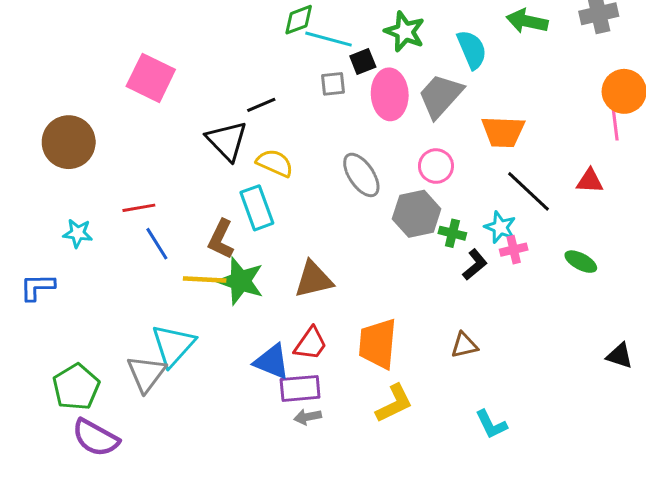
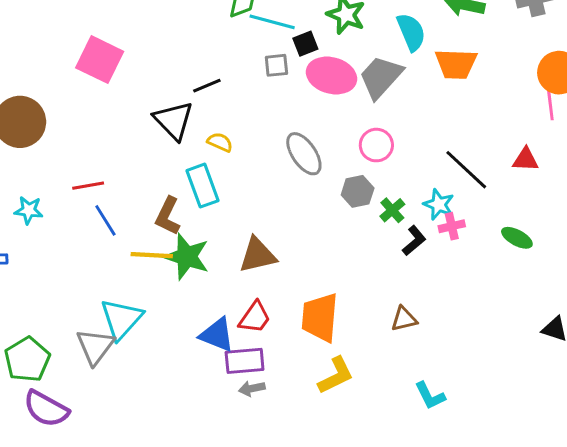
pink ellipse: (390, 94) -> (331, 75), turned -72
orange trapezoid: (503, 132) -> (456, 64), moved
yellow semicircle: (275, 163) -> (220, 142), size x0.7
gray hexagon: (417, 214) -> (358, 191), size x0.7
green cross: (452, 233) -> (392, 210), turned 35

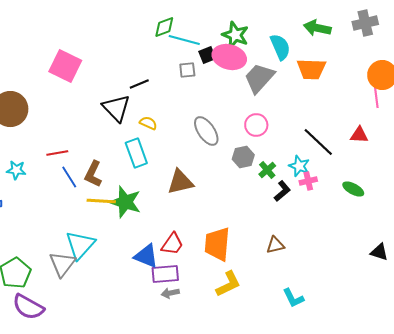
pink ellipse: (331, 75) -> (229, 57), moved
brown L-shape: (168, 216) -> (93, 174), moved
brown triangle: (258, 255) -> (180, 182), moved

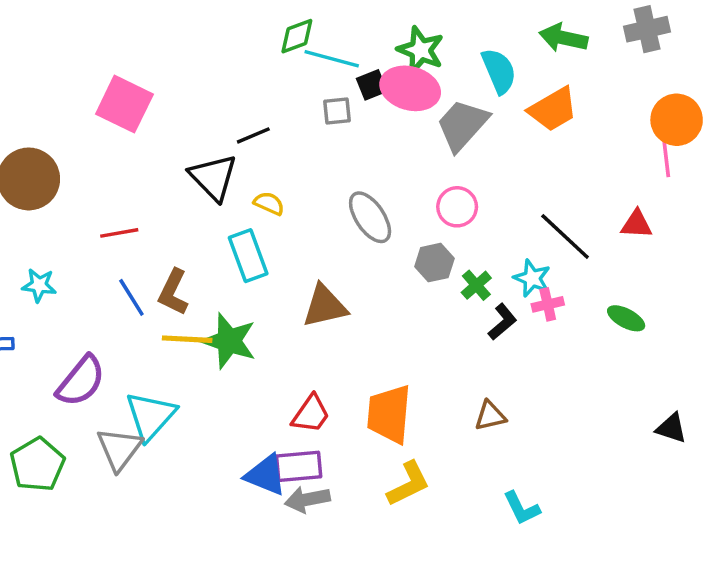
orange trapezoid: (311, 69) -> (553, 109), turned -32
red line: (57, 153) -> (119, 233), moved
blue triangle: (146, 256) -> (266, 475), moved
gray arrow: (170, 293) -> (307, 499), size x1.4
purple semicircle: (28, 307) -> (81, 381), moved, turned -80

